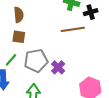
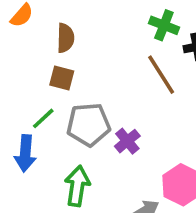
brown line: (73, 29) -> (161, 75), turned 60

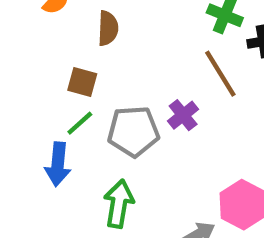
brown square: (62, 78) -> (82, 82), moved
purple cross: (127, 141) -> (183, 115), moved

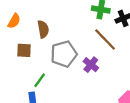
brown square: (82, 82) -> (24, 50), moved
gray pentagon: (133, 131) -> (64, 54), moved

